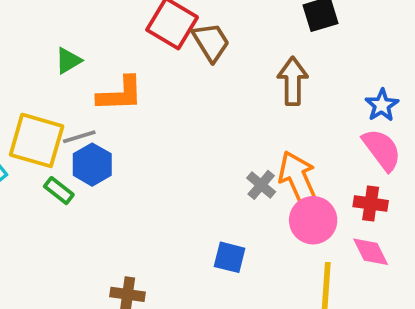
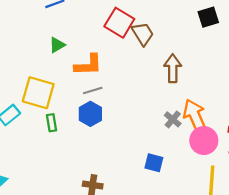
brown arrow: (293, 81) -> (173, 68), moved
gray line: (79, 137) -> (93, 91), moved
blue hexagon: (92, 165) -> (90, 114), moved
green rectangle: (59, 191) -> (52, 123), turned 42

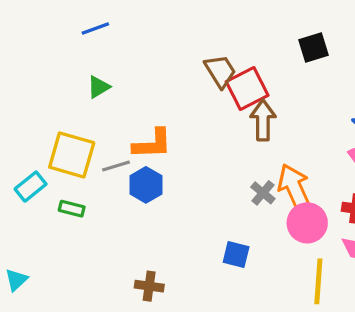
red square: (119, 23) -> (247, 89), moved, turned 32
orange L-shape: (88, 65) -> (152, 144), moved
gray line: (93, 91) -> (116, 166), moved
green rectangle: (52, 123) -> (72, 209), moved, turned -66

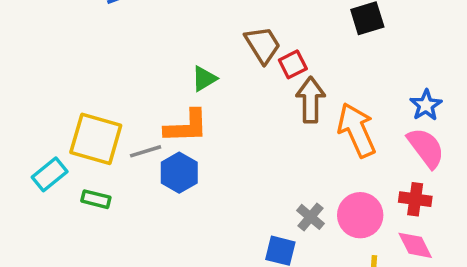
green triangle: (99, 87) -> (204, 79), moved
red square: (247, 89) -> (293, 64), size x0.6
orange arrow: (295, 188) -> (357, 130), moved
gray cross: (263, 193) -> (311, 217), moved

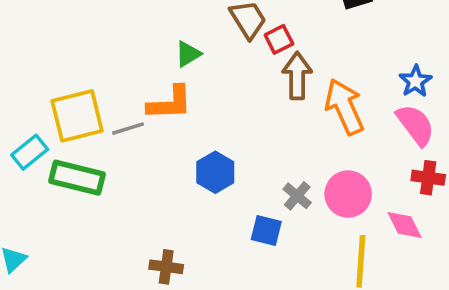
yellow square: (96, 139) -> (77, 116), turned -30
blue hexagon: (179, 173) -> (215, 172), moved
green rectangle: (96, 199) -> (77, 178), size x1.8
red cross: (415, 199) -> (428, 178), moved

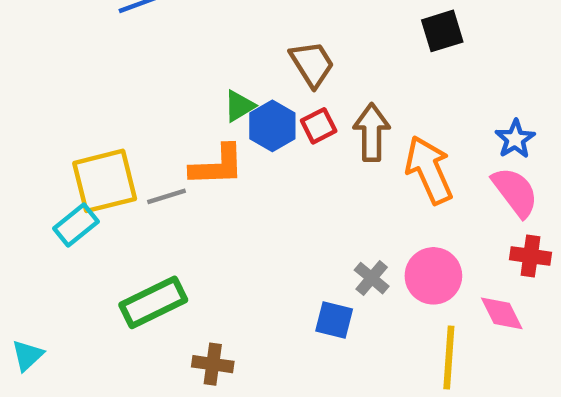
red square: (279, 39) -> (319, 126), moved
cyan rectangle: (30, 152) -> (76, 225), moved
blue hexagon: (215, 172) -> (272, 126), moved
green rectangle: (77, 178) -> (153, 302), moved, turned -40

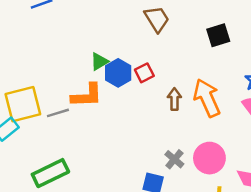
black square: (442, 31) -> (218, 35), moved
brown trapezoid: (312, 64) -> (157, 19), moved
brown arrow: (372, 132) -> (174, 99), moved, size x0.7

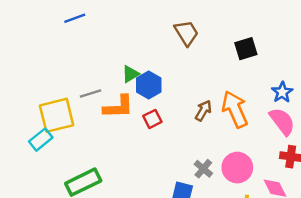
red square: (144, 73) -> (152, 119), moved
brown arrow: (174, 99) -> (203, 110), turned 30
gray line: (58, 113) -> (90, 94), moved

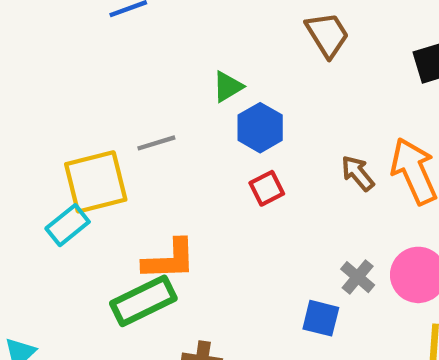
green triangle: (131, 74) -> (228, 87), moved
orange L-shape: (118, 107) -> (169, 260), moved
brown arrow: (203, 110) -> (358, 173), turned -70

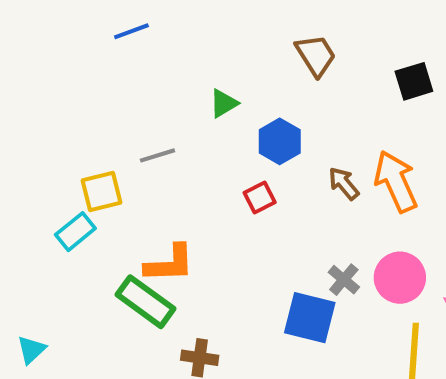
blue hexagon: (260, 128) -> (280, 141), moved
yellow square: (96, 182) -> (101, 191), size x0.7
green rectangle: (143, 301) -> (146, 302), turned 62
blue square: (321, 318) -> (310, 318), size x1.5

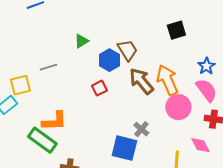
brown trapezoid: (316, 55) -> (127, 50), moved
brown arrow: (344, 183) -> (141, 81), size x1.6
pink circle: (400, 278) -> (178, 107), moved

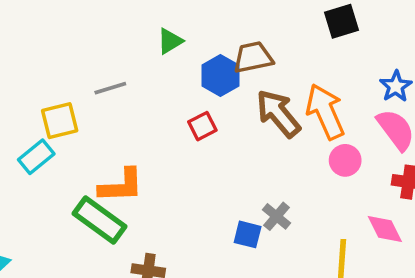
brown trapezoid: (127, 50) -> (253, 57), turned -70
pink circle: (178, 107) -> (345, 160), size x0.7
gray cross: (141, 129) -> (276, 216), moved
blue square: (124, 148) -> (248, 234), size x0.6

